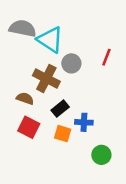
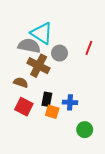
gray semicircle: (23, 28) -> (29, 46), moved
black rectangle: (60, 109) -> (47, 99), moved, turned -40

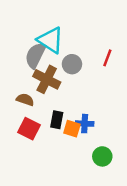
gray semicircle: (29, 46) -> (35, 55), turned -75
orange square: (52, 112) -> (72, 129), moved

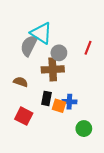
brown cross: (47, 79) -> (53, 69), moved, turned -30
red square: (29, 129) -> (24, 116), moved

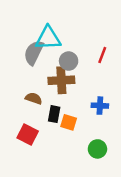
cyan triangle: (41, 33) -> (48, 38), turned -35
brown semicircle: (21, 82) -> (34, 98), moved
blue cross: (69, 102) -> (100, 106), moved

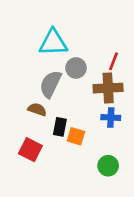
gray semicircle: (34, 53) -> (51, 84), moved
brown cross: (61, 80) -> (108, 88), moved

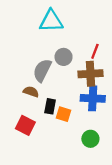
cyan triangle: (53, 43) -> (51, 21), moved
blue cross: (111, 117) -> (93, 98), size x1.5

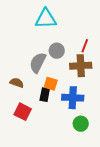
brown semicircle: (31, 92) -> (17, 83), moved
blue cross: (93, 98) -> (73, 98), moved
orange square: (64, 114) -> (51, 84), moved

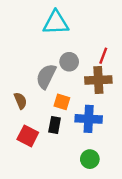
brown semicircle: (17, 83) -> (20, 101), turned 48
black rectangle: (45, 95) -> (55, 125), moved
green circle: (81, 124) -> (90, 159), moved

